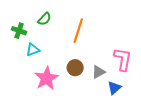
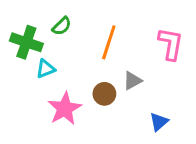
green cross: (19, 31) -> (26, 42), size x1.5
pink L-shape: (123, 59) -> (171, 44), moved
gray triangle: (98, 72) -> (132, 81), moved

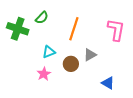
cyan triangle: (46, 69) -> (49, 52), moved
pink star: (65, 109) -> (44, 74), size x0.6
blue triangle: (159, 122) -> (108, 83), turned -48

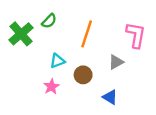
green cross: (18, 29) -> (21, 34), turned 30
gray triangle: (90, 55) -> (116, 62), moved
blue triangle: (108, 83) -> (110, 97), moved

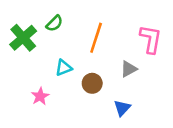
pink star: (51, 87) -> (40, 96), moved
blue triangle: (110, 97) -> (122, 108), turned 42

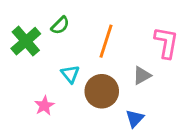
cyan triangle: (64, 68) -> (70, 74), turned -48
brown circle: (92, 83) -> (102, 91), size x1.5

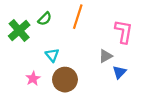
orange line: (106, 41) -> (78, 17), moved
brown circle: (102, 91) -> (65, 80), moved
blue triangle: (135, 118) -> (119, 72), moved

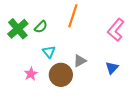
green semicircle: (45, 19) -> (41, 27), moved
pink L-shape: (124, 32) -> (116, 30), turned -150
gray triangle: (105, 56) -> (80, 61), moved

